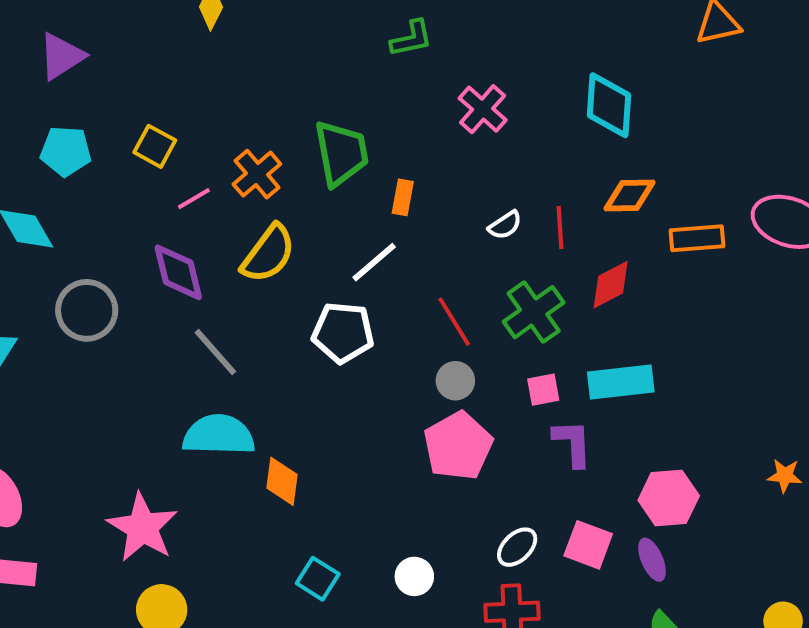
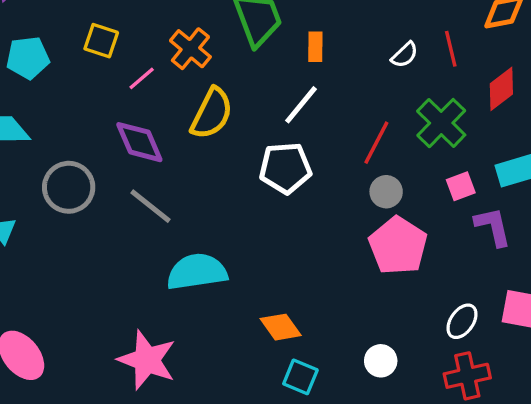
red line: (454, 322) -> (376, 143), turned 69
gray line: (215, 352) -> (151, 206), moved
orange diamond: (282, 481) -> (281, 327), moved, turned -33

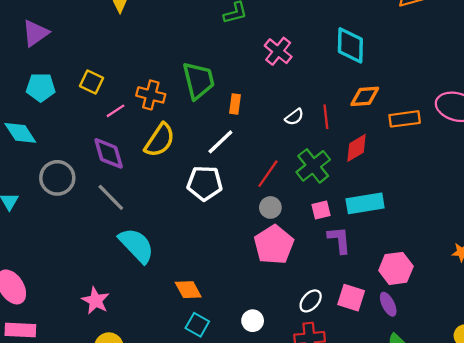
orange cross: (190, 49) -> (151, 95), turned -32
cyan semicircle: (197, 272) -> (136, 245), turned 48
pink star: (147, 360) -> (96, 301), size x0.7

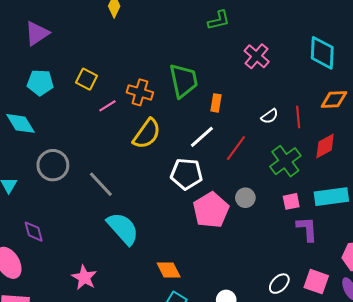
purple diamond: (109, 153) -> (34, 232), moved, size x0.7
red line: (268, 174) -> (236, 148), moved
pink pentagon: (274, 245) -> (211, 210), moved

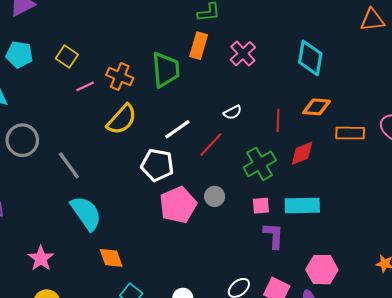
orange rectangle: (216, 103) -> (199, 46), moved, size x1.4
white semicircle: (270, 116) -> (233, 112), moved
orange diamond: (169, 270) -> (111, 258), moved

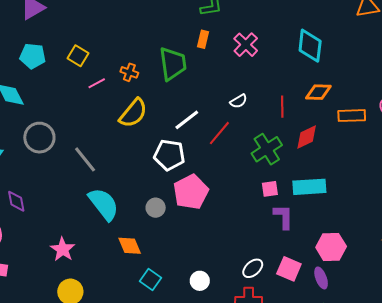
orange rectangle: (199, 46) -> (203, 39), size x0.7
orange cross: (120, 76) -> (129, 72), size x0.7
gray circle: (215, 196) -> (156, 208), moved

